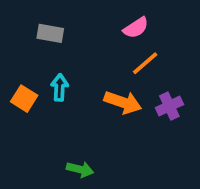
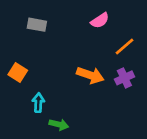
orange line: (145, 63) -> (124, 47), moved
cyan arrow: (60, 87) -> (38, 103), moved

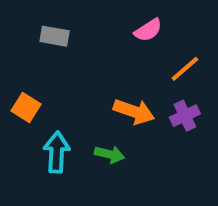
cyan arrow: (38, 103) -> (57, 152), size x1.4
green arrow: (59, 124) -> (110, 154), moved

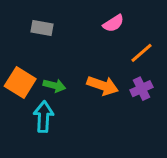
orange square: (26, 107) -> (20, 82), size x1.4
green arrow: (110, 154) -> (54, 86), moved

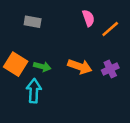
pink semicircle: (113, 23) -> (88, 18), turned -77
orange line: (141, 53) -> (110, 29), moved

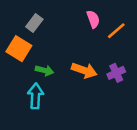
gray rectangle: (33, 22) -> (34, 23), turned -63
orange square: (16, 64) -> (19, 49), moved

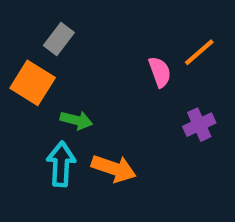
pink semicircle: (93, 19) -> (160, 72), moved
orange arrow: (84, 70) -> (114, 168), moved

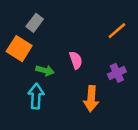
pink semicircle: (160, 72) -> (76, 60), moved
orange arrow: (114, 168) -> (91, 99), moved, turned 75

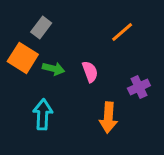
orange line: (117, 31) -> (122, 32), moved
green arrow: (45, 70) -> (53, 69), moved

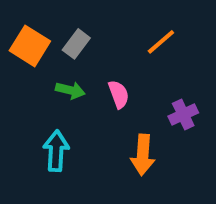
gray rectangle: (41, 27) -> (76, 44), moved
orange square: (23, 58) -> (30, 46), moved

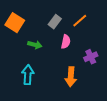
gray rectangle: (76, 44) -> (55, 22), moved
pink semicircle: (119, 94) -> (66, 42), moved, turned 32

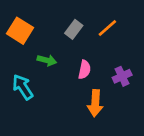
pink semicircle: (66, 42) -> (84, 70), moved
cyan arrow: (28, 75) -> (23, 87), moved, turned -36

